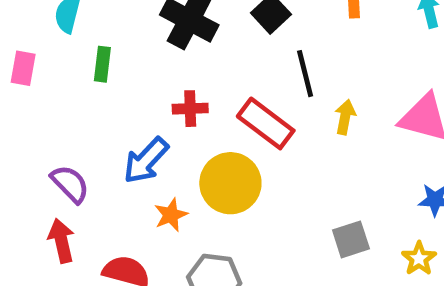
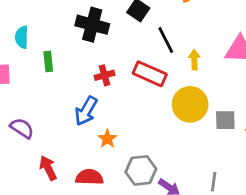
yellow circle: (230, 183) -> (190, 104), moved
purple semicircle: (70, 184) -> (22, 128), moved
gray square: (351, 239) -> (225, 120), moved, turned 30

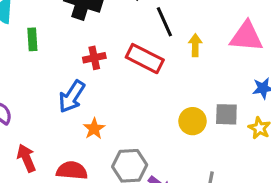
yellow circle: (190, 104) -> (192, 121), moved, size x0.7

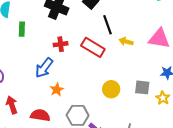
yellow arrow: (195, 45) -> (126, 41), turned -80
yellow circle: (192, 121) -> (111, 89), moved

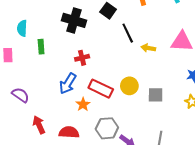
red rectangle: (93, 47) -> (101, 89), moved
gray square: (142, 87) -> (156, 95), moved
yellow circle: (111, 89) -> (129, 86), moved

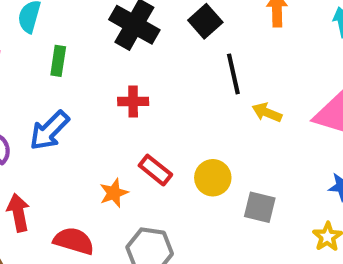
blue arrow: (68, 84) -> (49, 131), moved
red rectangle: (101, 89) -> (155, 170), size x0.7

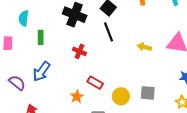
black line: (233, 74) -> (109, 32), moved
red cross: (133, 101) -> (79, 51), turned 32
yellow circle: (213, 178) -> (121, 96), moved

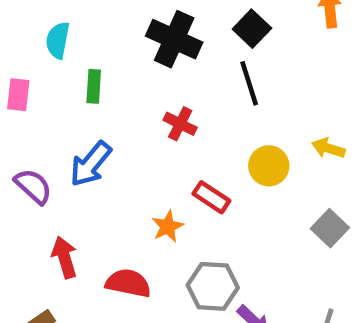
yellow arrow: (144, 47) -> (328, 148), moved
gray square: (148, 93) -> (330, 228), turned 35
yellow circle: (121, 96) -> (269, 166), moved

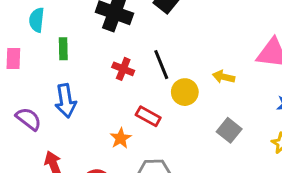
black line: (249, 83) -> (161, 65), moved
blue arrow: (91, 164) -> (66, 101), turned -44

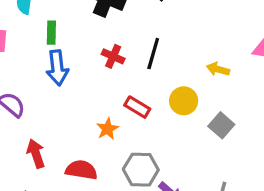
black line: (161, 65) -> (153, 54), turned 36
yellow circle: (185, 92) -> (184, 101), moved
blue arrow: (66, 101) -> (57, 68), moved

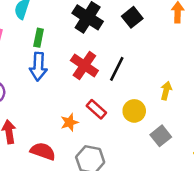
red cross: (113, 56) -> (84, 65), size x1.5
yellow arrow: (218, 69) -> (166, 91), turned 78

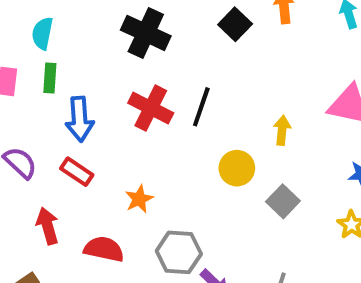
black square: (132, 17) -> (235, 24), moved
green rectangle: (39, 38) -> (50, 78), moved
red rectangle: (96, 109) -> (77, 172), moved

